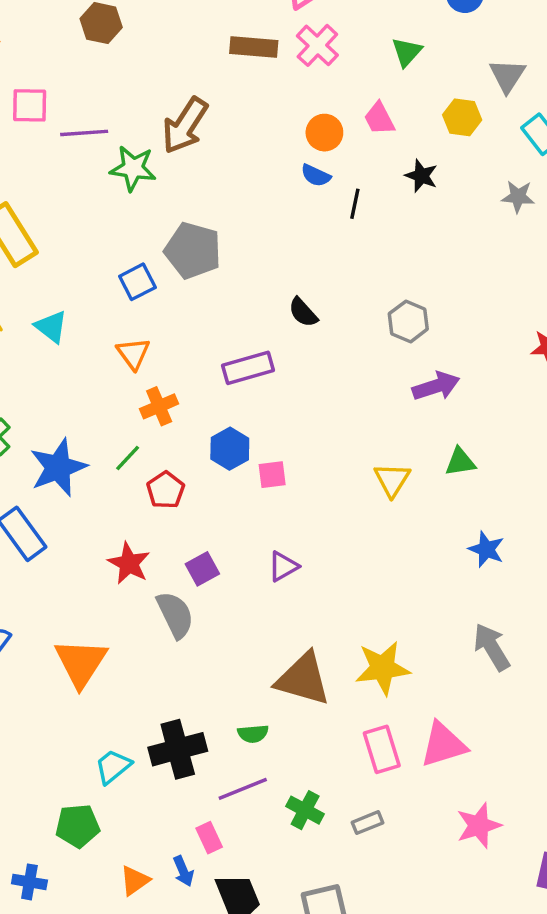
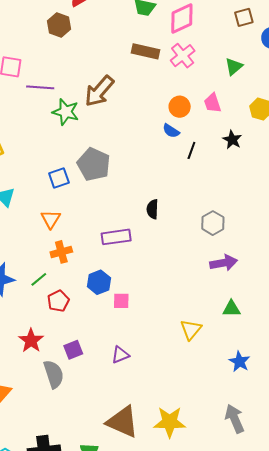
black semicircle: (303, 312) -> (153, 209), turned 36
yellow triangle: (392, 480) -> (191, 329), moved

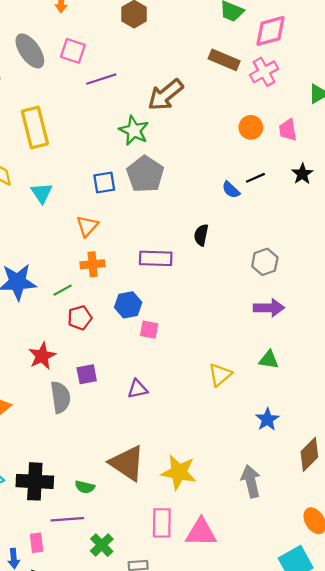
purple line: (40, 87) -> (101, 79), turned -32
green star: (66, 112) -> (134, 131), moved
blue semicircle: (171, 131) -> (231, 190), moved
black line: (191, 150) -> (255, 178), turned 36

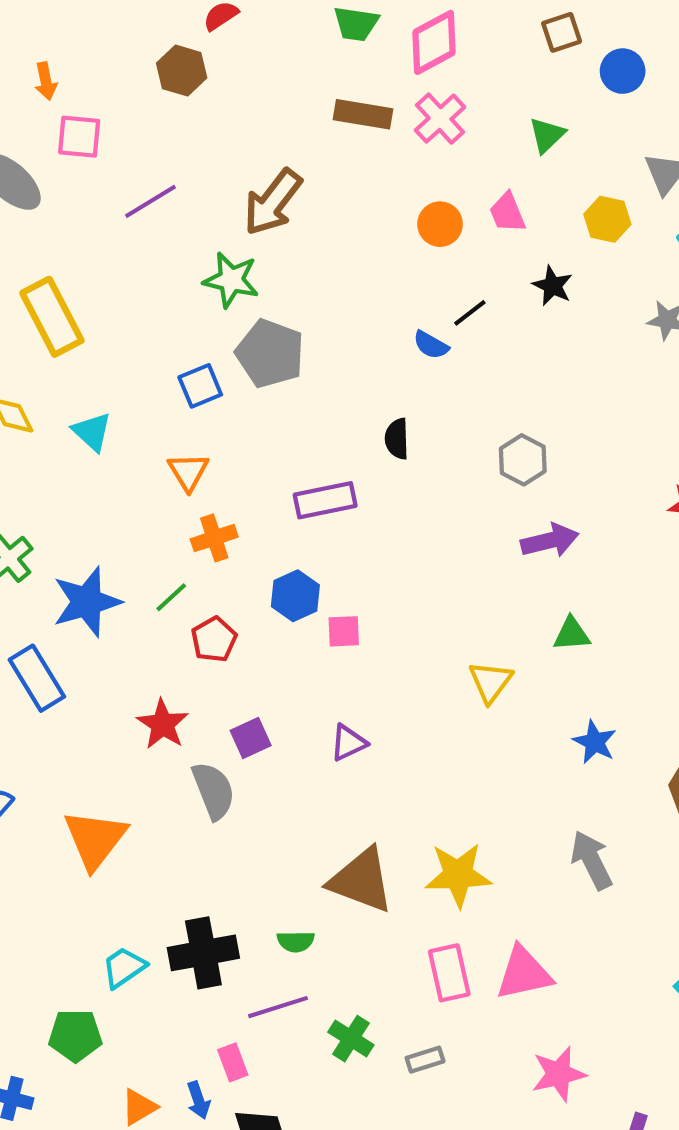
pink square: (73, 51) -> (79, 137), moved

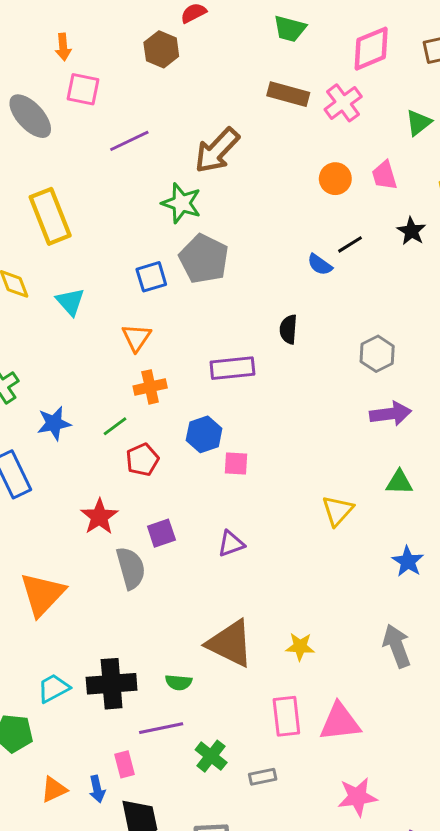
pink diamond: (434, 42) -> (371, 49), moved
blue star: (87, 602) -> (54, 423), size x0.7
yellow star: (458, 875) -> (300, 647), size x0.6

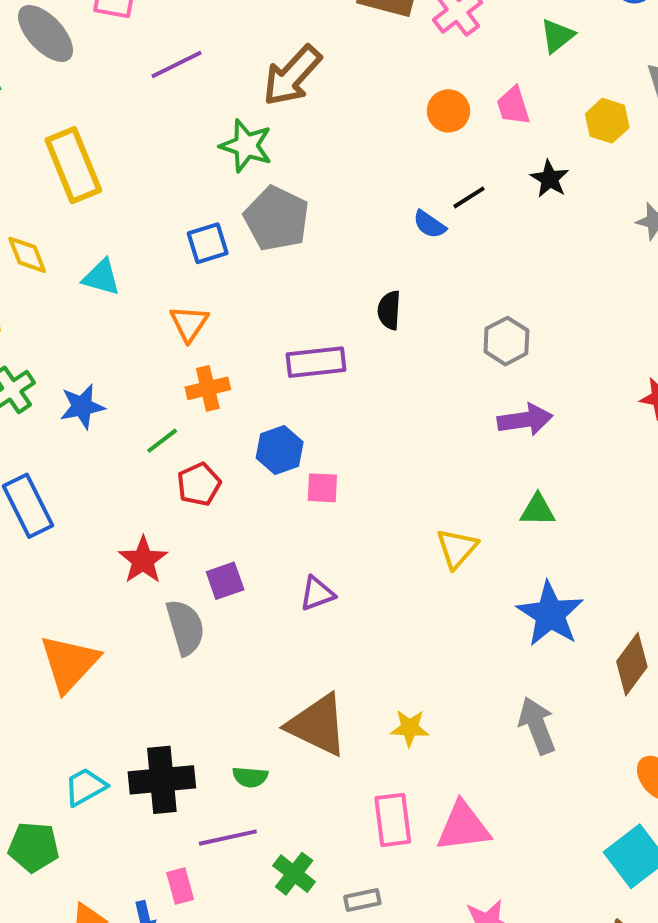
cyan triangle: (70, 302) -> (101, 277), turned -32
blue star: (54, 423) -> (82, 406), moved
blue star: (408, 561) -> (550, 614), size x1.6

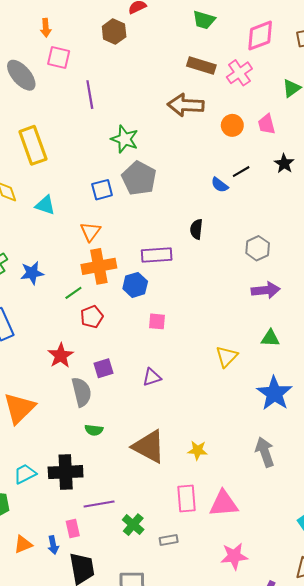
purple line: (177, 64) -> (90, 95), turned -76
brown arrow: (292, 76) -> (186, 105), moved, turned 48
orange cross: (208, 388) -> (99, 266), size x1.5
blue hexagon: (280, 450) -> (135, 285), moved
green semicircle: (250, 777) -> (94, 430), moved

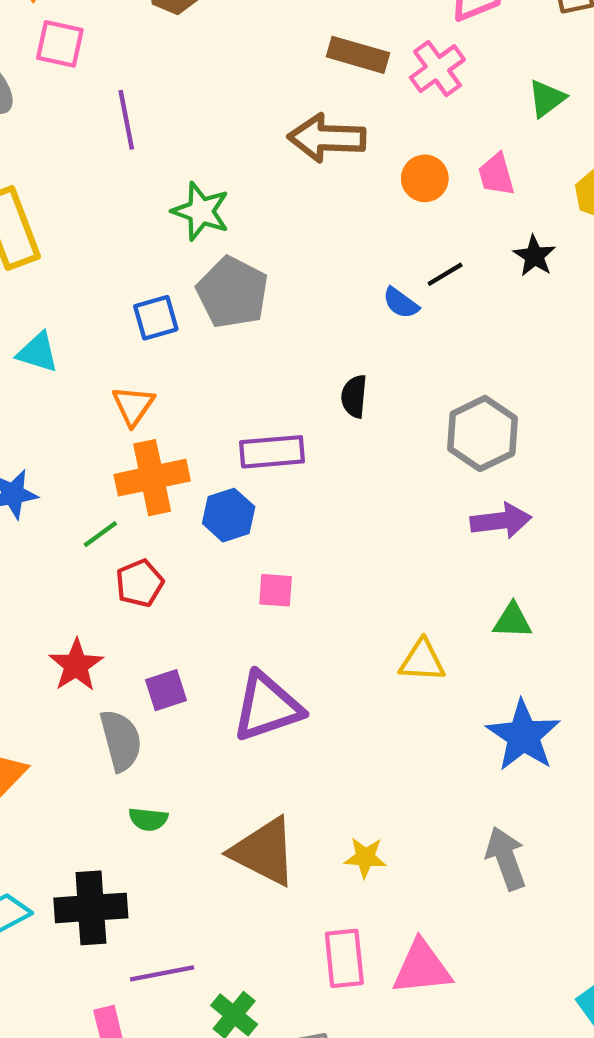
gray hexagon: (258, 248) -> (482, 434), size x1.4
yellow triangle: (227, 356) -> (422, 661), turned 50
purple triangle: (152, 377) -> (267, 707), size x1.8

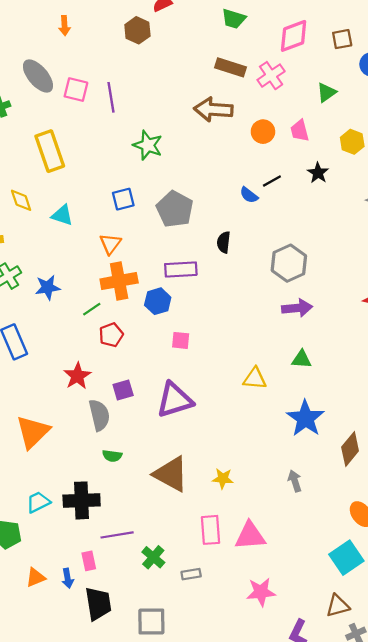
pink square: (60, 44) -> (76, 90), moved
gray pentagon: (232, 292) -> (175, 209), moved
gray arrow: (506, 858) -> (295, 481), size x0.7

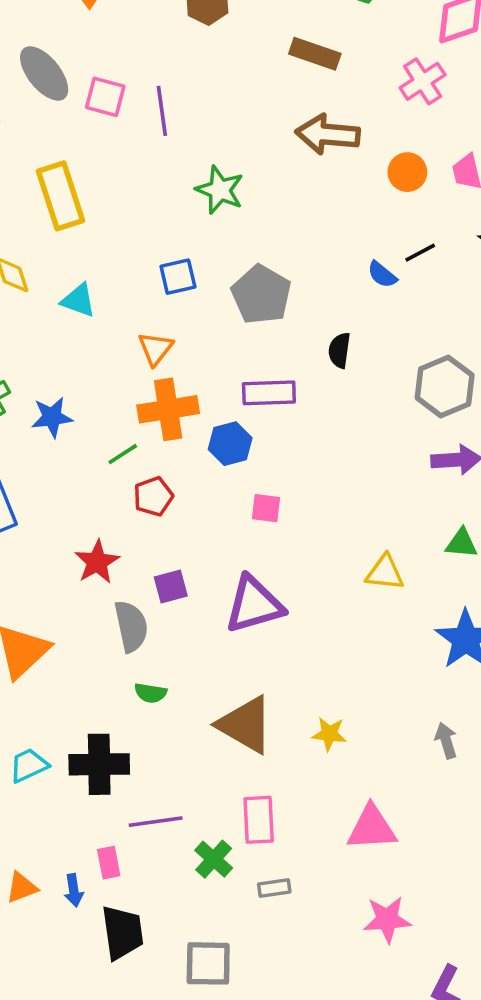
brown rectangle: (231, 67) -> (315, 54), moved
pink rectangle: (211, 530) -> (259, 820), moved

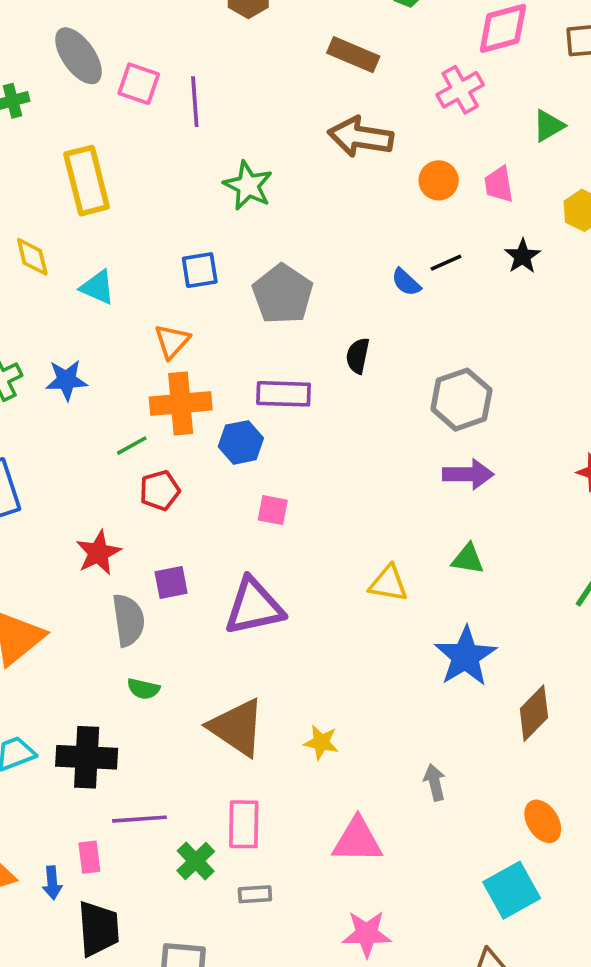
blue star: (52, 417) -> (66, 380), moved
gray arrow: (446, 741) -> (435, 782), moved

